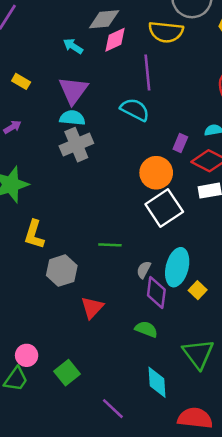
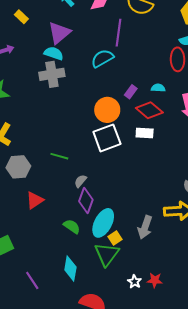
cyan semicircle: (135, 110) -> (102, 58), turned -70
cyan ellipse: (177, 267) -> (103, 223), moved
yellow square: (198, 290) -> (115, 238), moved

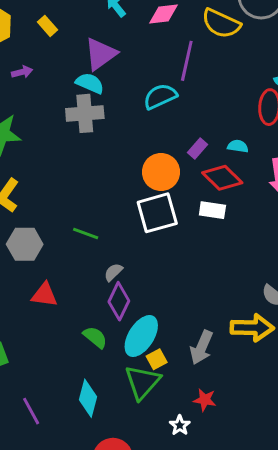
red triangle: (35, 200) -> (44, 295), turned 36
red star: (155, 280) -> (205, 400), moved

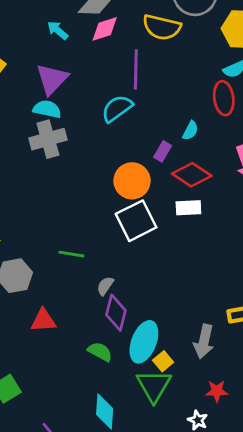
cyan semicircle: (238, 146) -> (190, 131), moved, turned 120

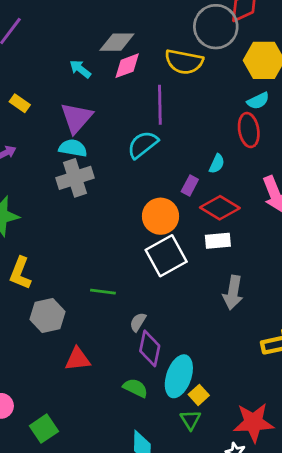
gray arrow: (204, 341) -> (233, 293), moved
green triangle: (154, 386) -> (190, 420), size x0.6
red star: (217, 391) -> (253, 422), size x1.8

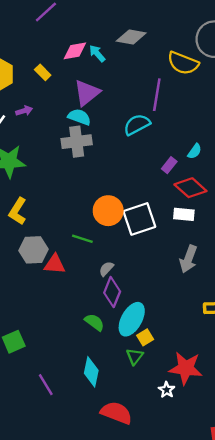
pink diamond: (127, 66) -> (75, 51), moved
orange circle: (161, 216) -> (108, 211), moved
red triangle: (78, 359) -> (55, 264), moved

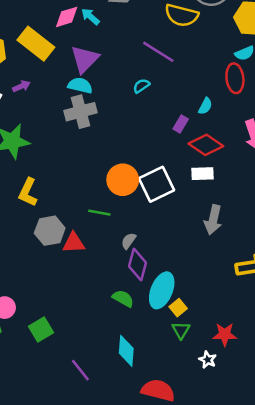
yellow rectangle: (43, 72) -> (36, 44), size x2.0
purple line: (157, 95) -> (158, 52), turned -60
cyan semicircle: (137, 125) -> (141, 86), size x0.6
green triangle: (135, 356) -> (181, 330), moved
red star: (186, 368) -> (225, 334), size x0.7

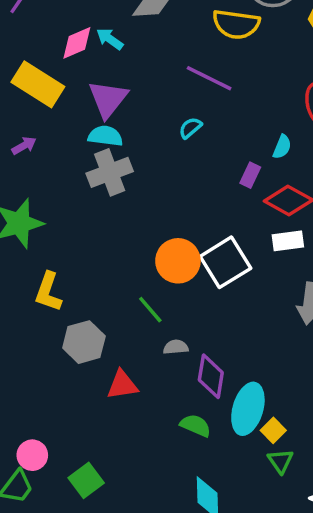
green line: (99, 213) -> (150, 310), turned 45
gray semicircle: (129, 241) -> (176, 347), moved, turned 56
red triangle: (74, 243) -> (122, 385), moved

